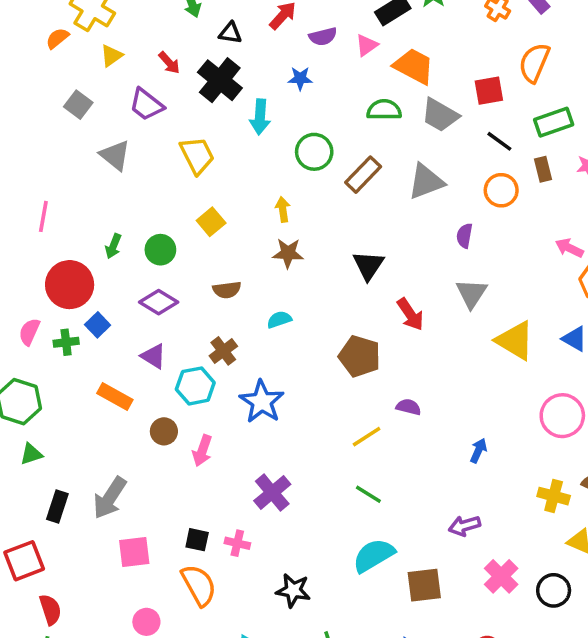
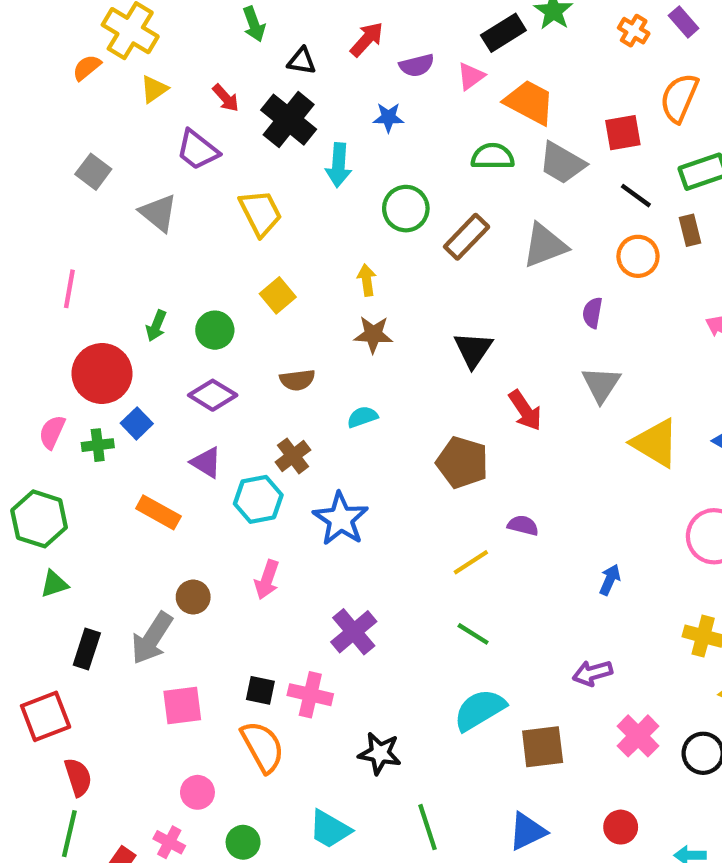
gray square: (78, 105) -> (93, 172), moved
brown circle: (164, 431) -> (193, 597), moved
pink cross: (237, 543) -> (310, 695), size x1.4

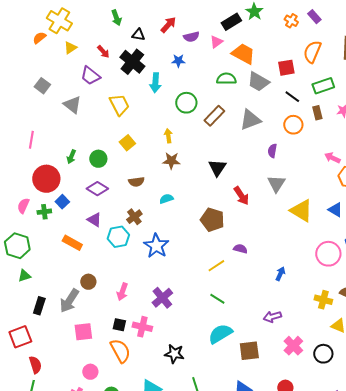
pink arrow: (267, 580) -> (122, 292), moved

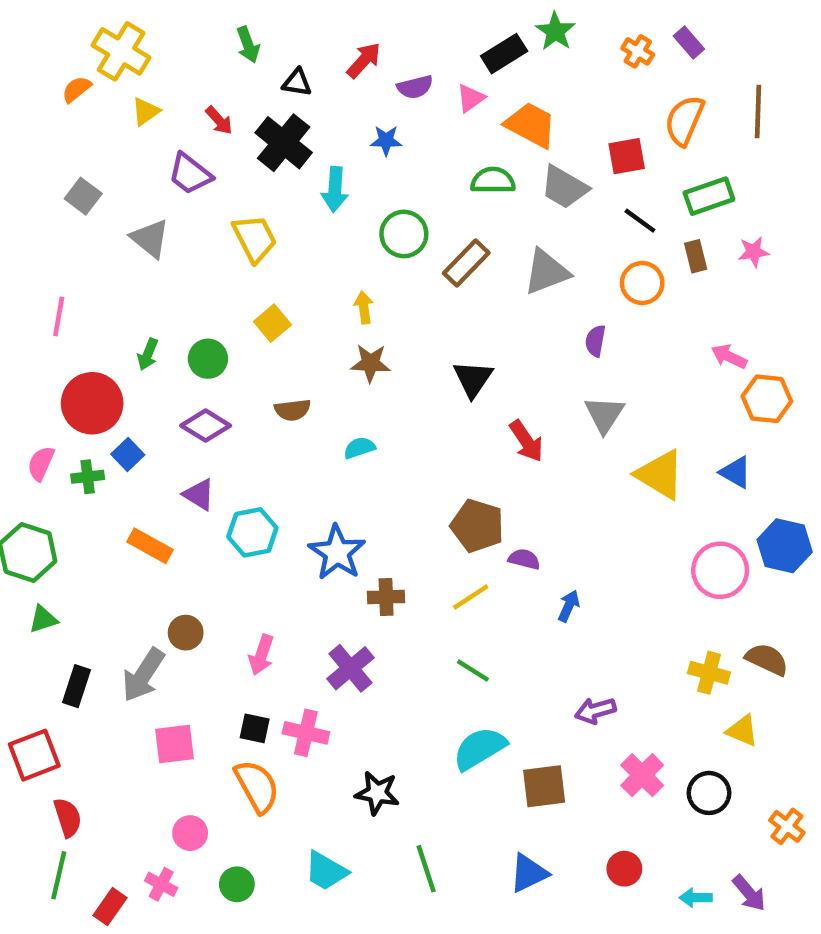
brown cross: (134, 217) -> (386, 597), moved, turned 35
brown pentagon: (212, 220) -> (477, 526), moved
blue arrow: (280, 274) -> (569, 606), moved

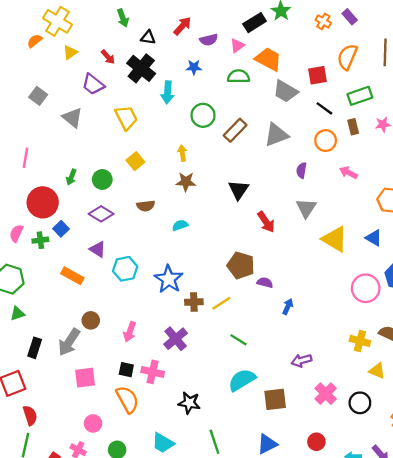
green semicircle: (493, 181) -> (239, 76), moved
pink arrow: (729, 356) -> (348, 173), moved
yellow line: (471, 597) -> (221, 303), moved

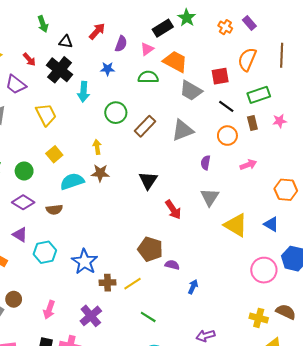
purple semicircle: (209, 40) -> (121, 44), turned -56
pink arrow: (348, 173) -> (248, 165), turned 133
brown semicircle: (146, 206) -> (54, 210), moved
cyan semicircle: (180, 225) -> (72, 181), moved, size x1.6

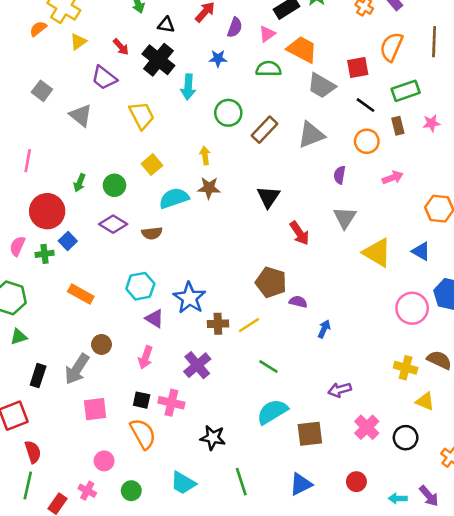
purple triangle: (20, 235) -> (155, 319), moved

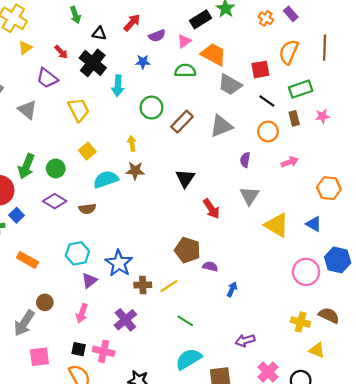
purple semicircle: (235, 27) -> (157, 36), turned 49
green arrow: (79, 183) -> (26, 166), size x1.6
purple triangle: (155, 319) -> (89, 281), turned 49

